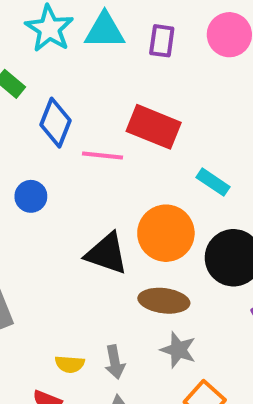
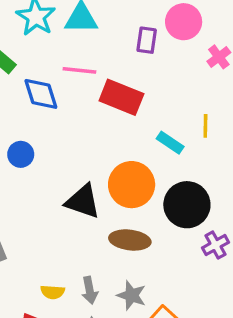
purple rectangle: (162, 41) -> (147, 40), moved
blue diamond: (55, 123) -> (41, 94), turned -39
pink line: (102, 155) -> (79, 70), moved
gray star: (178, 350) -> (132, 295), moved

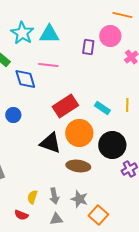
red rectangle: (121, 97) -> (65, 106), moved, turned -55
yellow line: (205, 126) -> (127, 105), moved
yellow semicircle: (53, 292) -> (32, 197), turned 104

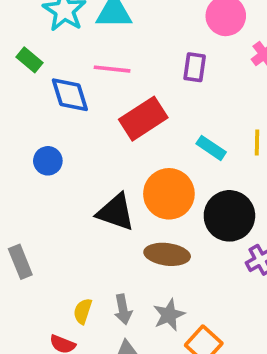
purple rectangle: (88, 47) -> (195, 67), moved
red rectangle: (65, 106) -> (143, 119), moved
gray star: (79, 199) -> (169, 315), turned 30

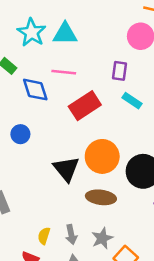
cyan rectangle: (211, 148) -> (132, 101), moved
black triangle: (116, 212) -> (66, 169), turned 32

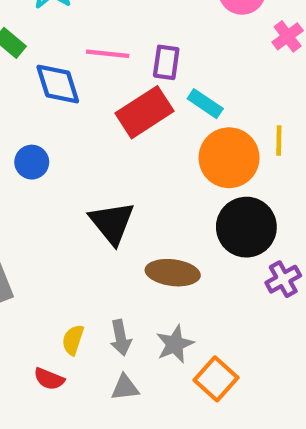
purple rectangle: (120, 71) -> (166, 62), moved
cyan rectangle: (132, 101) -> (205, 104), moved
orange circle: (102, 156) -> (229, 158), moved

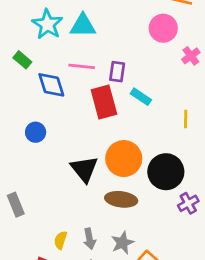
red rectangle: (144, 112) -> (104, 102), turned -72
orange circle: (229, 158) -> (124, 159), moved

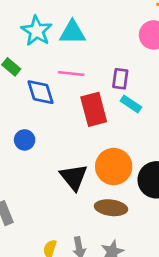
purple rectangle: (117, 72) -> (120, 79), moved

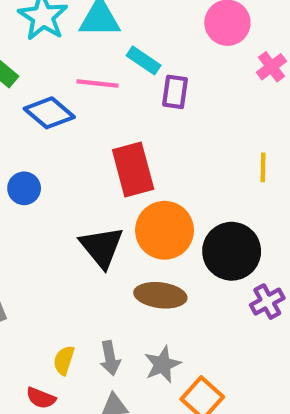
blue diamond: (41, 92) -> (49, 113), turned -32
cyan rectangle: (131, 104) -> (144, 60), moved
red rectangle: (94, 109) -> (133, 169), moved

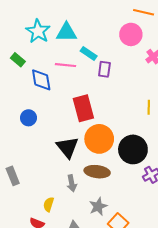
blue diamond: (49, 113) -> (41, 80), turned 40
gray arrow: (110, 358) -> (72, 183), moved

